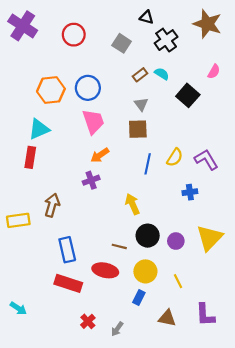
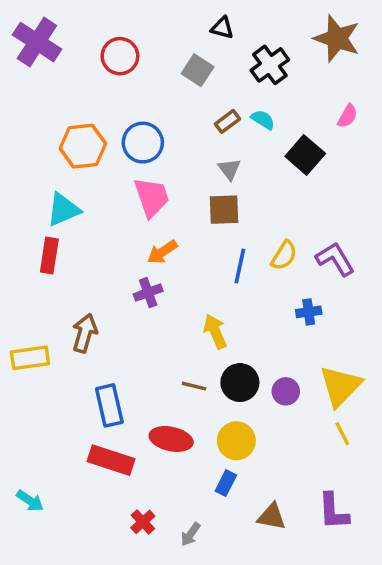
black triangle: (147, 17) -> (222, 28), moved
brown line: (119, 246) -> (194, 386), moved
yellow line: (178, 281) -> (342, 434), moved

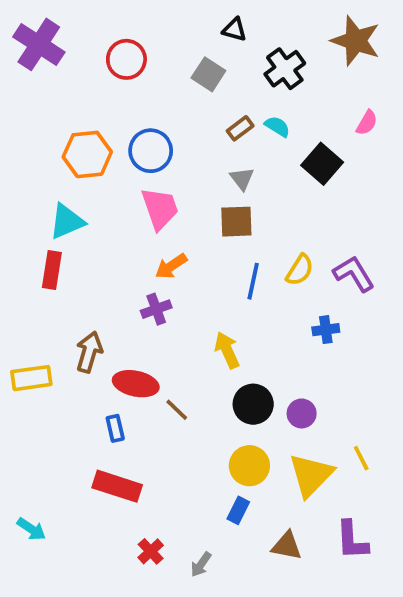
brown line: (194, 386) -> (177, 410), moved, turned 30
yellow triangle: (340, 386) -> (311, 475), moved
blue rectangle: (109, 405) -> (115, 428), size x0.6
red ellipse: (171, 439) -> (136, 384), moved

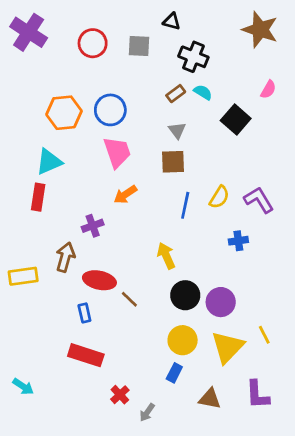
black cross: (285, 69) -> (193, 57), moved, turned -32
gray square: (208, 74) -> (139, 46), moved, turned -30
purple cross: (156, 309) -> (93, 226), moved
purple circle: (302, 413) -> (221, 302), size x1.4
red cross: (151, 551) -> (120, 395), moved

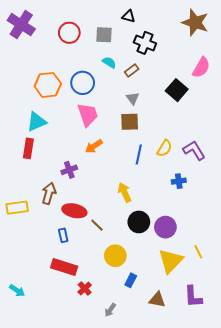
pink semicircle: (268, 90) -> (201, 68), size x1.5
cyan semicircle: (203, 92) -> (109, 62), moved
yellow circle: (183, 340) -> (115, 256), moved
red cross: (120, 395) -> (85, 288), moved

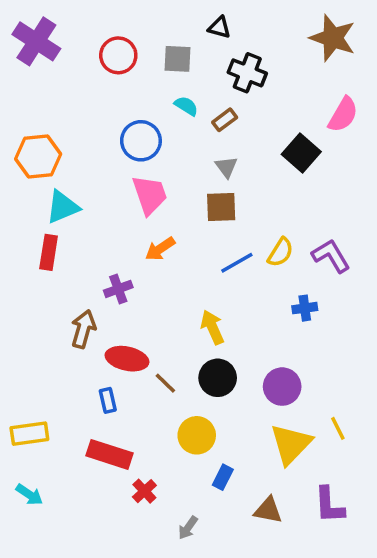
orange hexagon: (48, 85) -> (38, 156), moved
blue line: (139, 154) -> (237, 263), turned 48
yellow rectangle: (17, 208) -> (29, 434), moved
black circle: (139, 222) -> (218, 378), moved

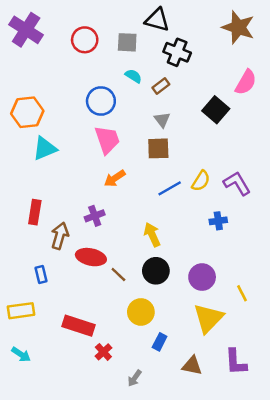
black triangle: (219, 27) -> (157, 20), size x1.5
red rectangle: (49, 252) -> (35, 212), moved
purple cross: (118, 289) -> (95, 216), moved
blue rectangle: (108, 400) -> (41, 275), moved
yellow line: (338, 428) -> (242, 293), moved

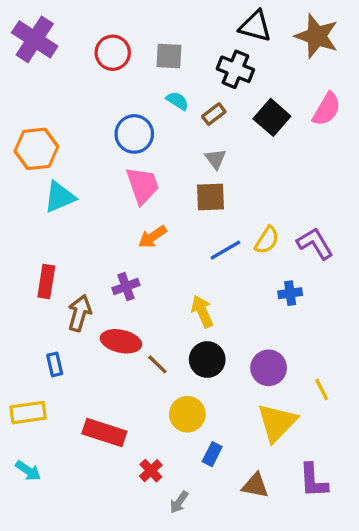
black triangle: (157, 20) -> (255, 26), moved
black square: (216, 110) -> (272, 117), moved
red cross: (103, 352) -> (151, 471), moved

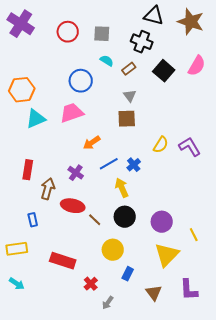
pink trapezoid: (143, 185) -> (72, 113), moved, turned -90
blue line: (225, 250) -> (109, 164), moved
purple cross: (126, 287) -> (76, 173), turned -35
blue cross: (290, 293) -> (134, 165), moved, turned -32
brown triangle: (255, 486) -> (154, 293), turned 42

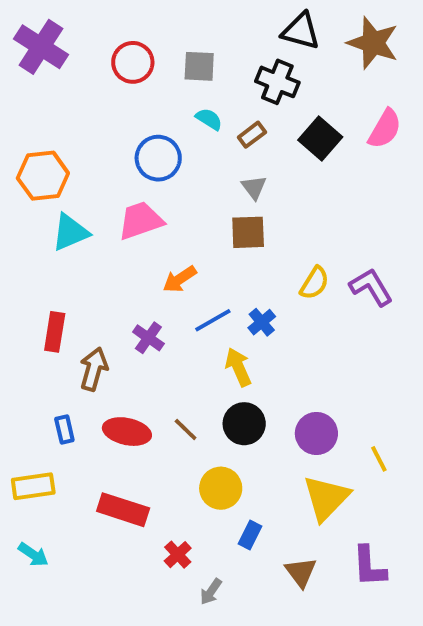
red ellipse: (73, 206) -> (127, 432), moved

